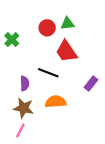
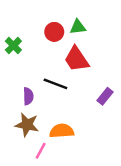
orange semicircle: (56, 102) -> (62, 131), moved
pink line: (20, 131) -> (41, 151), moved

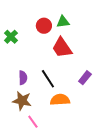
black line: (55, 84) -> (48, 79), moved, turned 36
orange semicircle: (62, 131) -> (60, 100), moved
pink line: (41, 151) -> (33, 122), turned -64

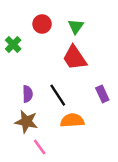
green triangle: (63, 22) -> (76, 26), turned -48
red circle: (44, 26) -> (42, 24), moved
purple rectangle: (85, 78) -> (102, 94), turned -64

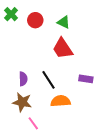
green triangle: (76, 26) -> (64, 22), turned -40
green cross: (13, 44) -> (11, 14), moved
purple rectangle: (102, 94) -> (86, 79), turned -56

